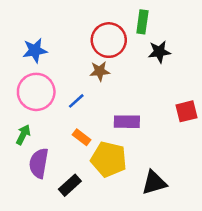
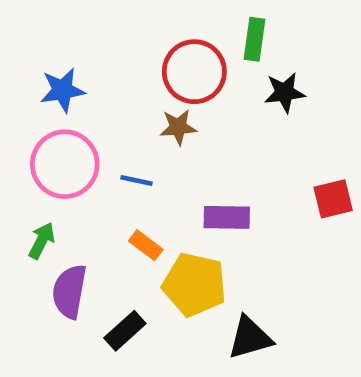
blue line: (76, 101) -> (136, 180), turned 54
black triangle: (154, 183) -> (250, 338), moved

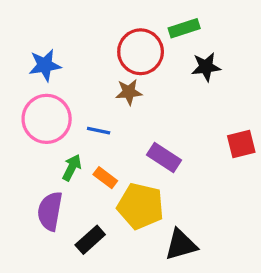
green rectangle: (254, 39) -> (184, 28), turned 64
purple rectangle: (227, 217) -> (164, 157), turned 32
green arrow: (42, 241) -> (72, 168), moved

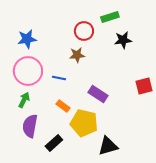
red circle: (141, 52) -> (84, 31), size x0.7
green arrow: (72, 168) -> (24, 100), moved

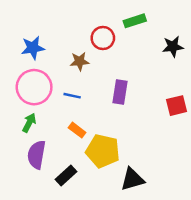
black star: (123, 40) -> (173, 47), moved
brown star: (77, 55) -> (80, 61), moved
purple rectangle: (98, 94) -> (120, 92), moved, turned 66

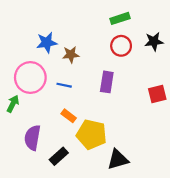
red circle: (103, 38) -> (121, 46), moved
blue star: (33, 48) -> (47, 43), moved
green arrow: (29, 123) -> (13, 104), moved

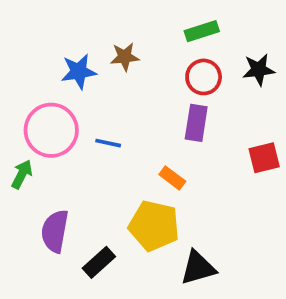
brown star: (71, 55) -> (125, 57), moved
purple rectangle: (107, 82) -> (196, 123), moved
orange rectangle: (69, 116) -> (172, 178), moved

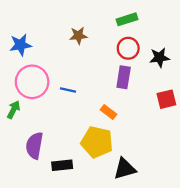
black star: (259, 70) -> (159, 58), moved
blue star: (79, 71) -> (21, 45), moved
black rectangle: (99, 262) -> (62, 165), turned 36

